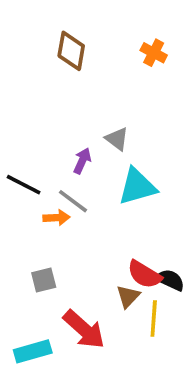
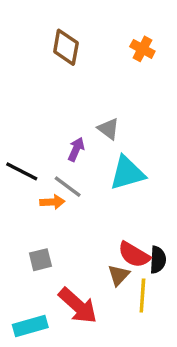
black semicircle: (170, 280) -> (158, 260), turned 68

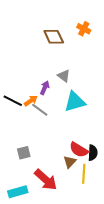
brown diamond: (66, 47) -> (54, 37), moved, turned -35
orange arrow: (52, 202) -> (31, 101), moved, turned -32

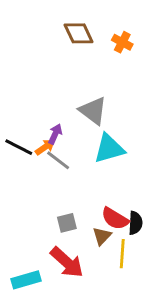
brown diamond: (54, 37) -> (79, 33), moved
gray triangle: (64, 76) -> (93, 111), size x1.5
purple arrow: (45, 88) -> (55, 134), moved
gray square: (24, 153) -> (67, 223), moved

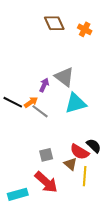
purple arrow: (55, 134) -> (44, 85), moved
black semicircle: (135, 223) -> (94, 146), moved, turned -49
brown triangle: (102, 236) -> (70, 164), turned -32

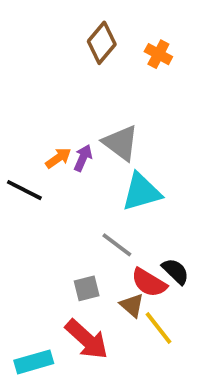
brown diamond: (54, 23) -> (102, 43), turned 65
orange arrow: (31, 102) -> (58, 158), moved
gray line: (40, 111) -> (117, 245), moved
yellow line: (85, 176) -> (158, 328), turned -42

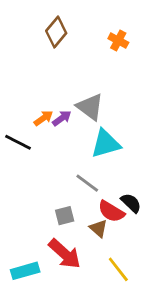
brown diamond: (102, 43) -> (56, 32), moved
purple arrow: (83, 158) -> (62, 118), turned 30
yellow line: (158, 328) -> (118, 269), moved

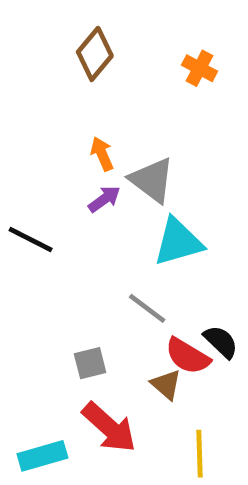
orange arrow: (43, 118) -> (102, 154), moved, turned -78
gray square: (65, 216) -> (90, 363), moved
yellow line: (118, 269) -> (199, 454), turned 36

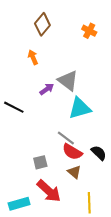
orange arrow: (102, 154) -> (33, 57), moved
red semicircle: (188, 356) -> (72, 152), moved

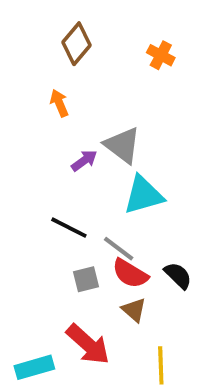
black line: (14, 107) -> (69, 228), moved
gray square: (40, 162) -> (86, 279), moved

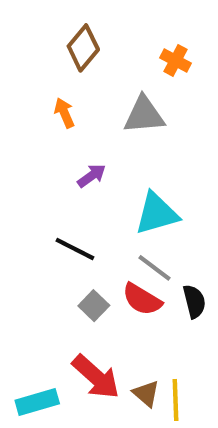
gray triangle: (122, 145) -> (144, 115), moved, turned -42
gray line: (119, 249) -> (155, 268), moved
black semicircle: (178, 275) -> (194, 301), turned 32
gray square: (86, 279) -> (94, 306), turned -32
brown triangle: (134, 310) -> (146, 394), moved

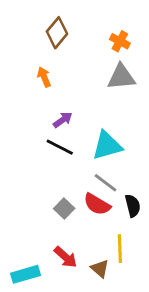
gray triangle: (144, 115) -> (121, 77), moved
black line: (75, 249) -> (60, 147), moved
red arrow: (96, 377) -> (66, 257), size x0.7
yellow line: (175, 400) -> (120, 249), moved

